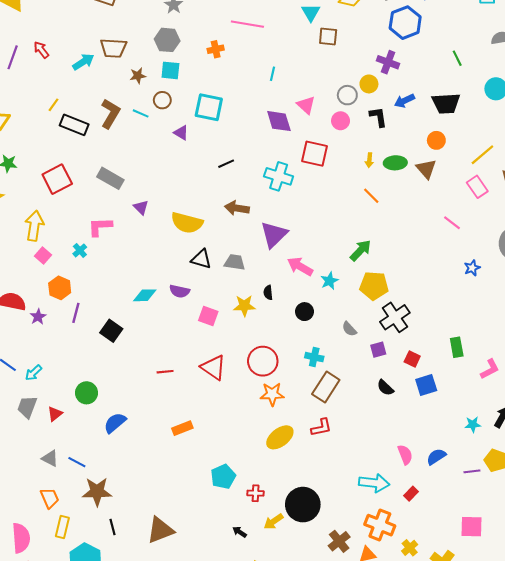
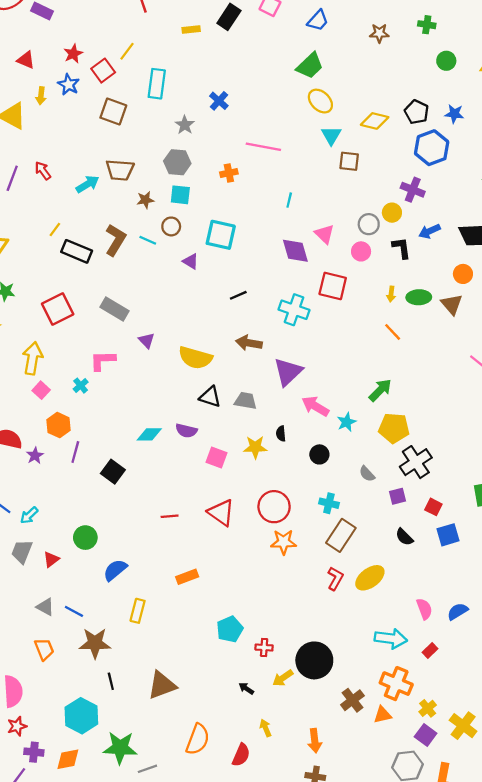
red L-shape: (321, 427) -> (335, 578), turned -50
yellow ellipse: (280, 437) -> (370, 578), moved
yellow rectangle: (62, 527) -> (138, 611), moved

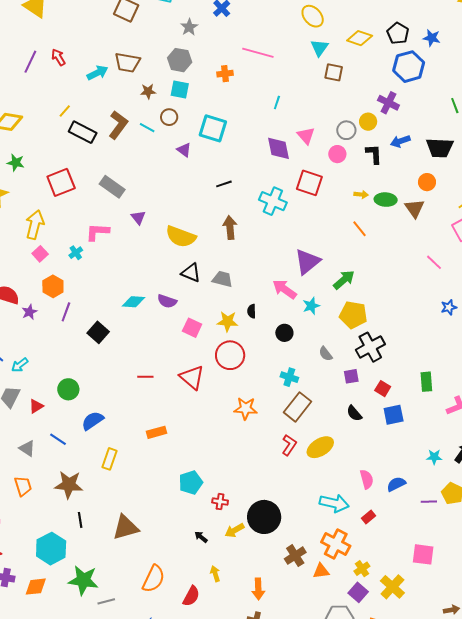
yellow arrow: (391, 294) -> (361, 194), turned -96
brown arrow: (249, 343) -> (230, 228), turned 70
purple triangle: (288, 372) -> (307, 262), moved
red circle: (274, 507) -> (230, 355), moved
blue line: (74, 611) -> (58, 439), moved

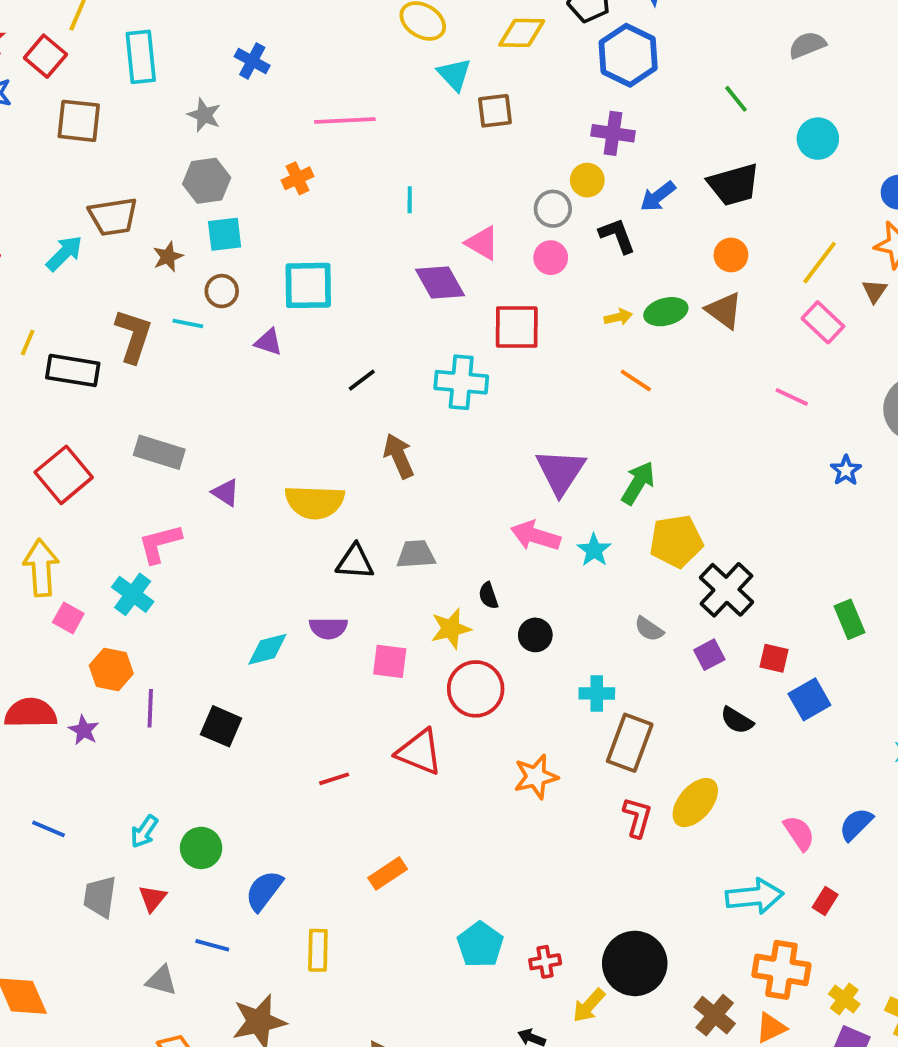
cyan cross: (76, 253) -> (133, 594), size x1.5
black circle: (284, 333) -> (535, 635), moved
cyan arrow: (20, 365) -> (144, 832), moved

